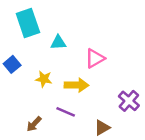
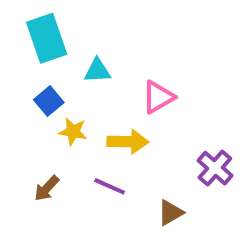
blue square: (12, 64) -> (49, 101), moved
brown arrow: (34, 124) -> (47, 188), moved

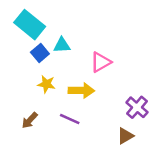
cyan rectangle: (47, 38) -> (30, 25), turned -32
blue square: (49, 101) -> (40, 53), moved
brown triangle: (170, 213) -> (125, 136), moved

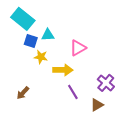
blue square: (40, 53) -> (31, 41), turned -32
yellow star: (46, 84) -> (41, 57), moved
purple line: (70, 119) -> (73, 92), moved, turned 35

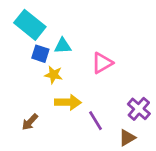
yellow arrow: (63, 70) -> (68, 102), moved

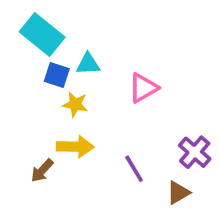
yellow arrow: (68, 102) -> (75, 147), moved

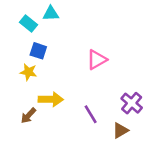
cyan rectangle: (42, 35) -> (28, 23), size x0.6
cyan triangle: (88, 64) -> (51, 14), moved
yellow star: (75, 104) -> (28, 72), moved

